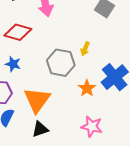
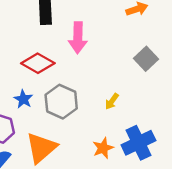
gray hexagon: (61, 63) -> (61, 102), moved

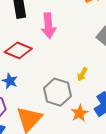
gray hexagon: (61, 102) -> (57, 92), moved

